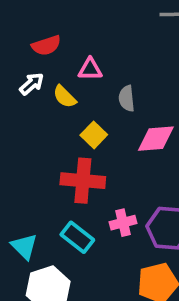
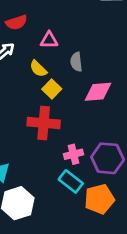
yellow semicircle: (65, 97) -> (38, 69), moved
cyan rectangle: (77, 237) -> (71, 181), moved

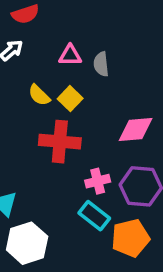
pink triangle: (49, 40) -> (70, 55), moved
yellow semicircle: (38, 69) -> (39, 95), moved
pink diamond: (98, 92) -> (136, 130), moved

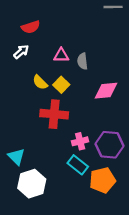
pink diamond: (136, 130) -> (106, 91), moved

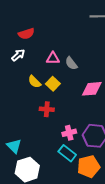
gray semicircle: (82, 61) -> (71, 63), turned -32
red cross: (54, 114) -> (47, 109), size x0.6

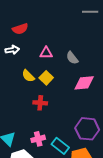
white arrow: (18, 55) -> (12, 50), turned 32
gray semicircle: (71, 63) -> (72, 58), moved
pink cross: (69, 133) -> (38, 139), moved

